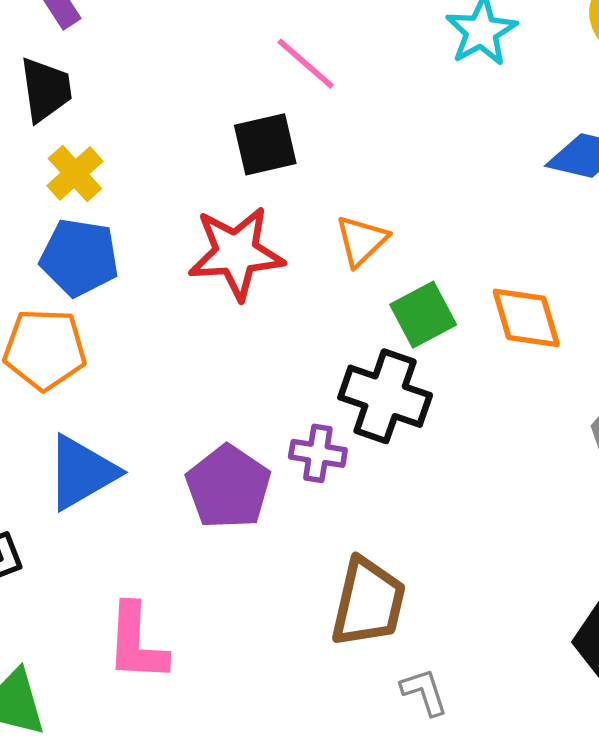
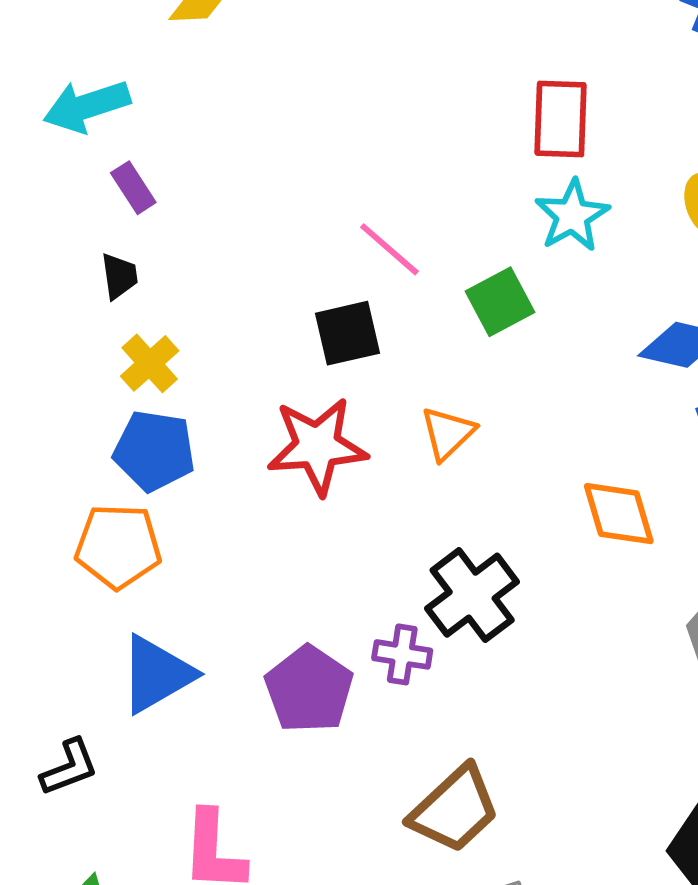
black trapezoid: (46, 89) -> (119, 276), size x0.7
green square: (423, 315) -> (500, 302), moved
black cross: (385, 396) -> (472, 595), turned 34
brown trapezoid: (368, 602) -> (455, 809), turned 34

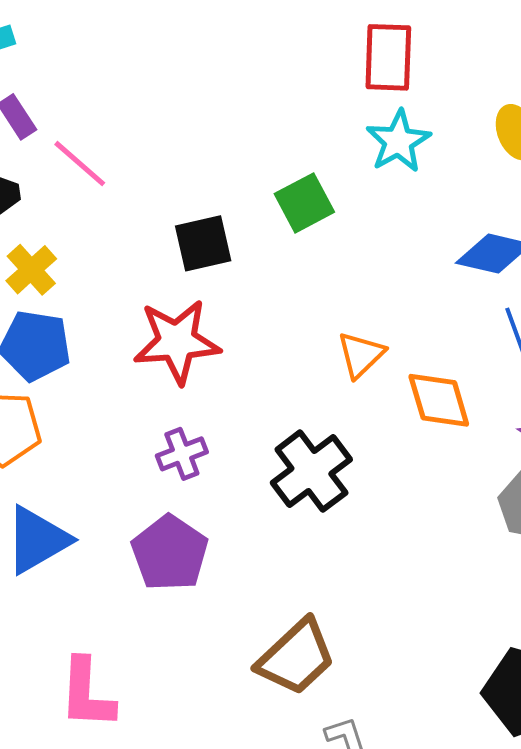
pink line: (389, 249) -> (80, 164), moved
green square: (500, 302) -> (304, 203), moved
orange triangle: (448, 433) -> (361, 355), moved
purple cross: (402, 654) -> (182, 454), moved, turned -30

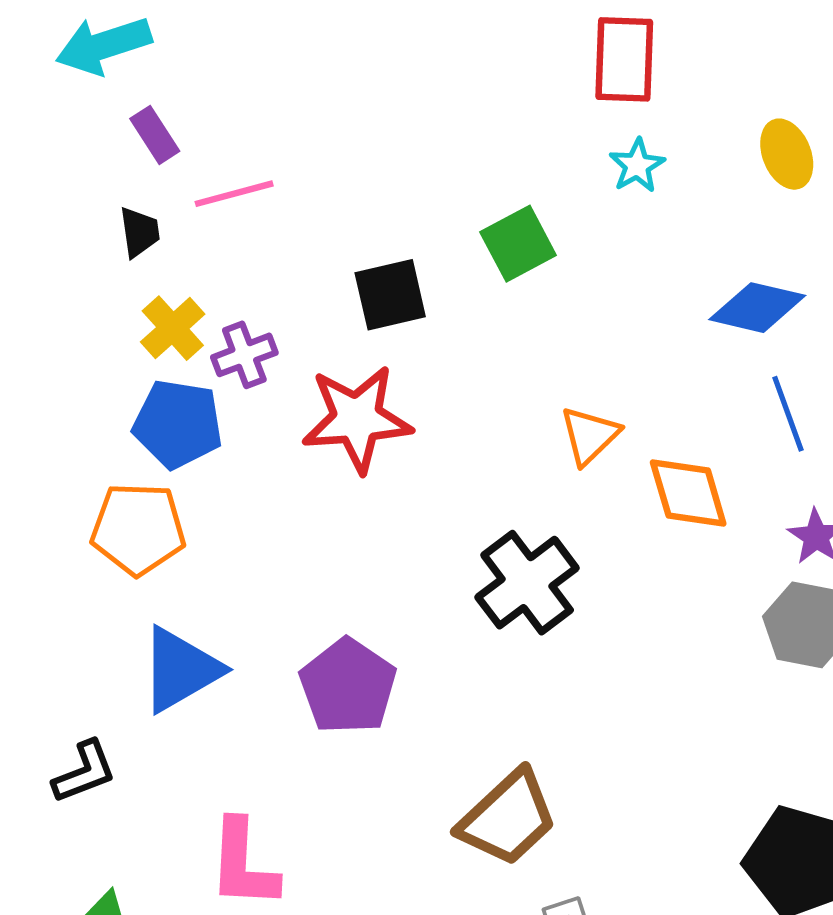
cyan star: (398, 141) -> (637, 166), size x0.7
pink line: (80, 164) -> (234, 194), turned -56
purple cross: (182, 454) -> (244, 355), moved

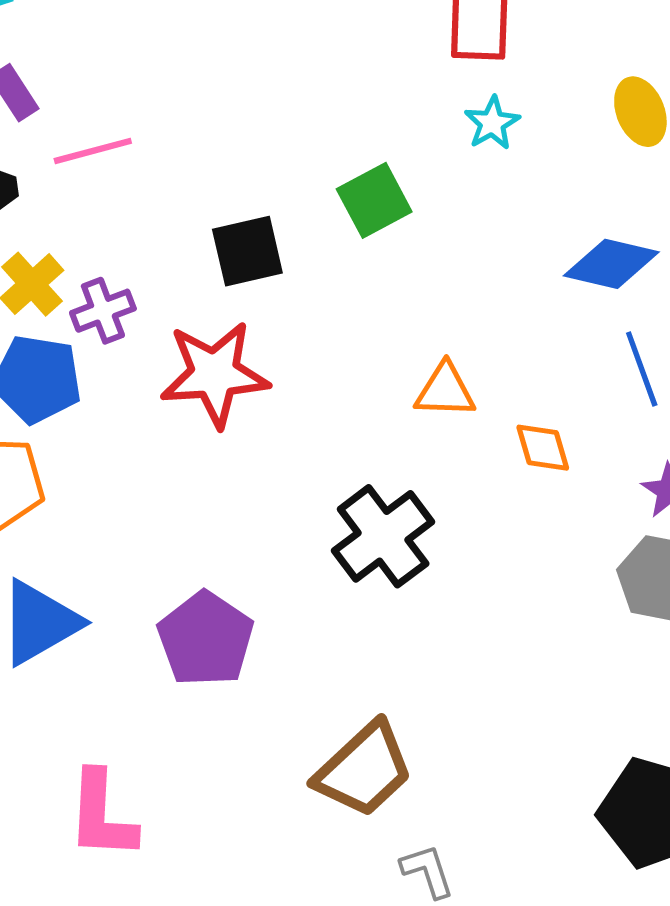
orange triangle: (590, 435) -> (445, 391), turned 46
orange diamond: (688, 493) -> (543, 448), size x0.7

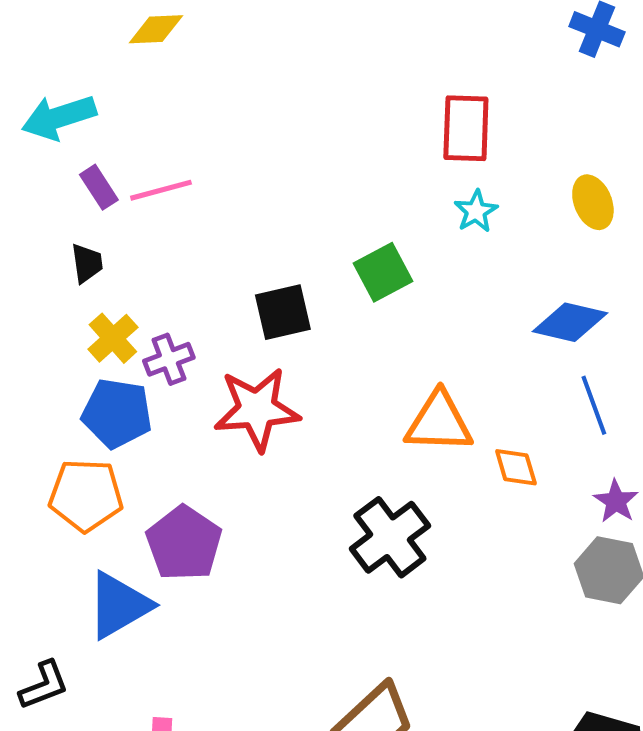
pink line: (93, 151) -> (161, 190), moved
orange triangle: (445, 391) -> (439, 422), size x1.4
purple pentagon: (206, 639) -> (184, 543), moved

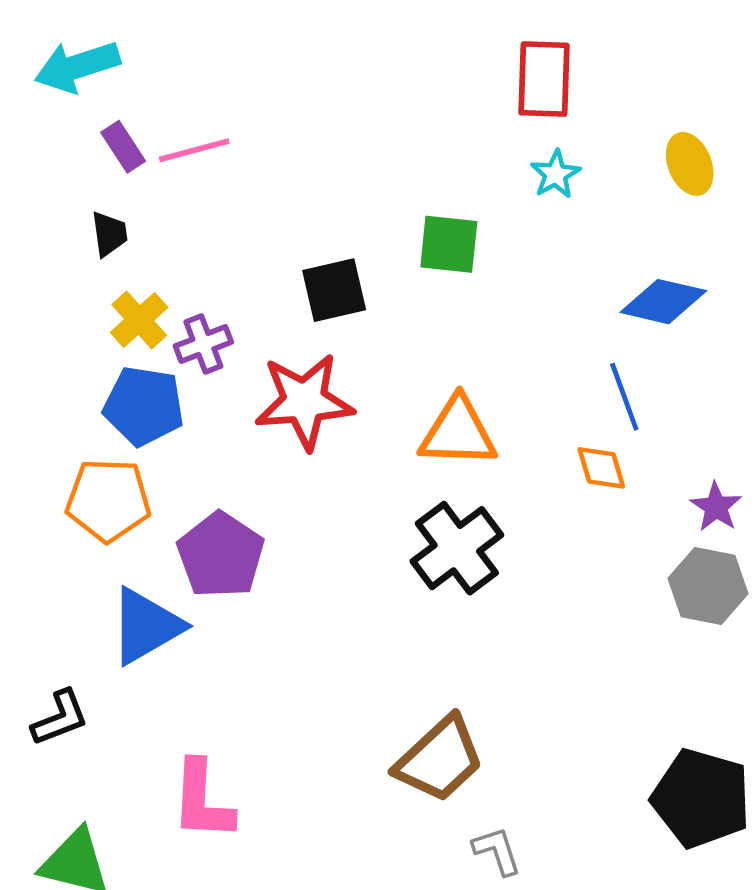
green square: (383, 272) -> (449, 244), turned 34
blue line: (594, 405) -> (624, 397), moved
orange triangle: (439, 422) -> (458, 432), moved

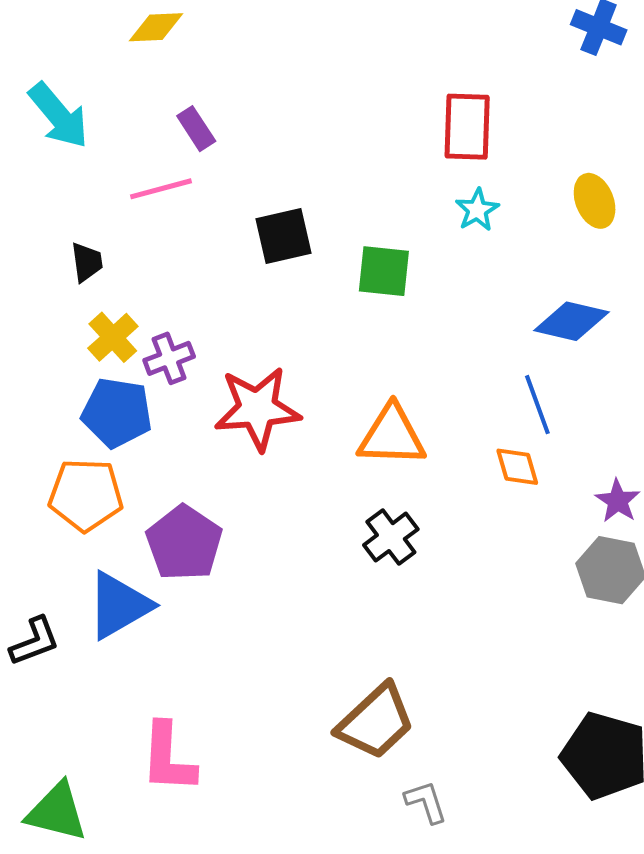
cyan arrow: (77, 66) -> (59, 116), turned -112
purple rectangle: (123, 147) -> (196, 129), moved
black square: (334, 290) -> (283, 236), moved
black cross: (457, 548) -> (391, 537), size x0.7
black L-shape: (60, 718) -> (35, 641), moved

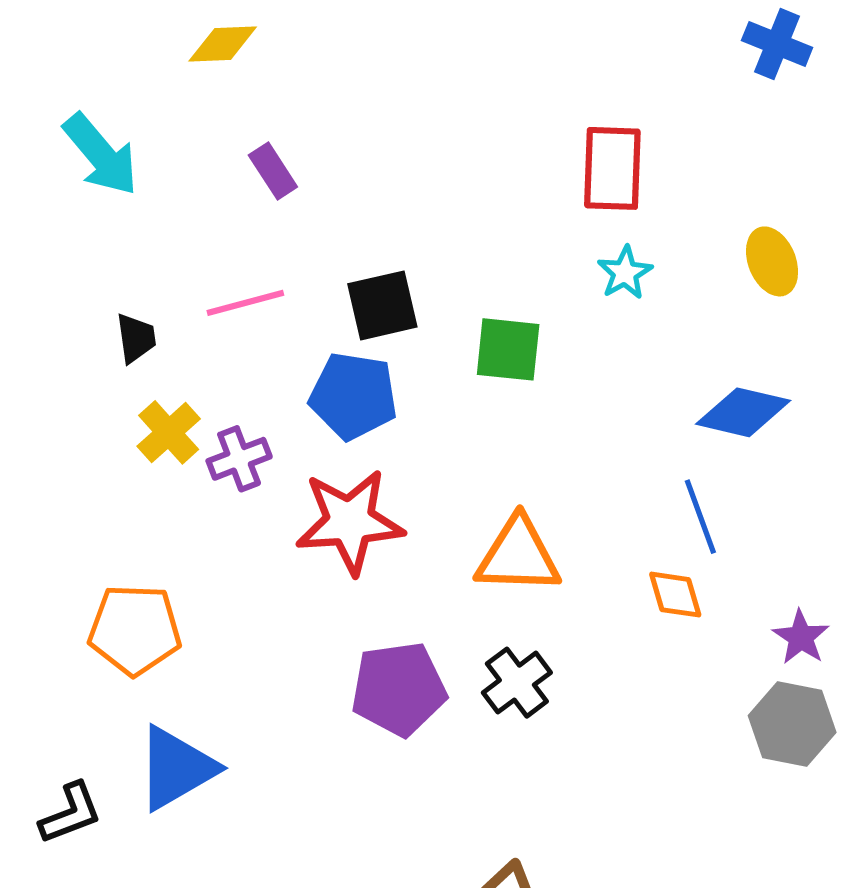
pink line: (161, 189) -> (245, 303), moved
blue pentagon: (117, 413) -> (353, 396), moved
purple pentagon: (184, 543) -> (399, 689), moved, turned 30

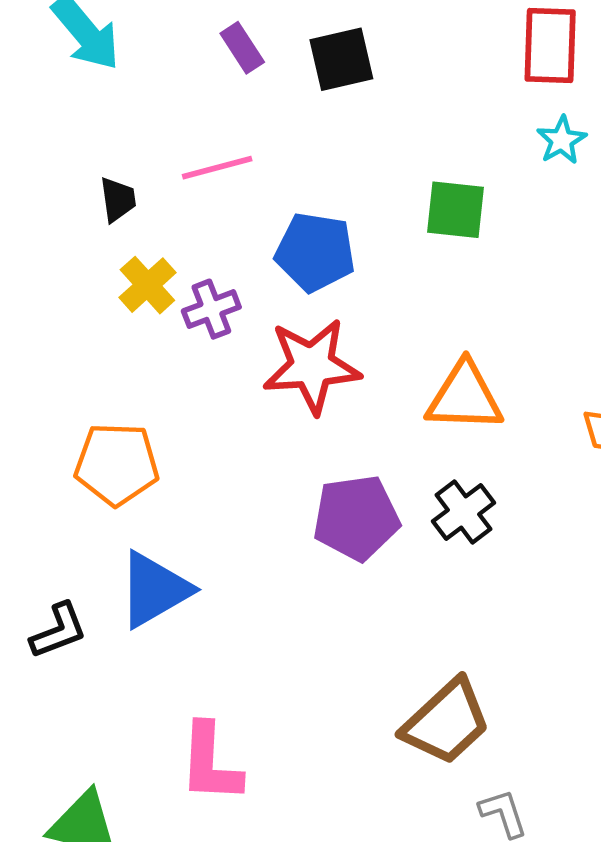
black square: (382, 305) -> (341, 59), moved

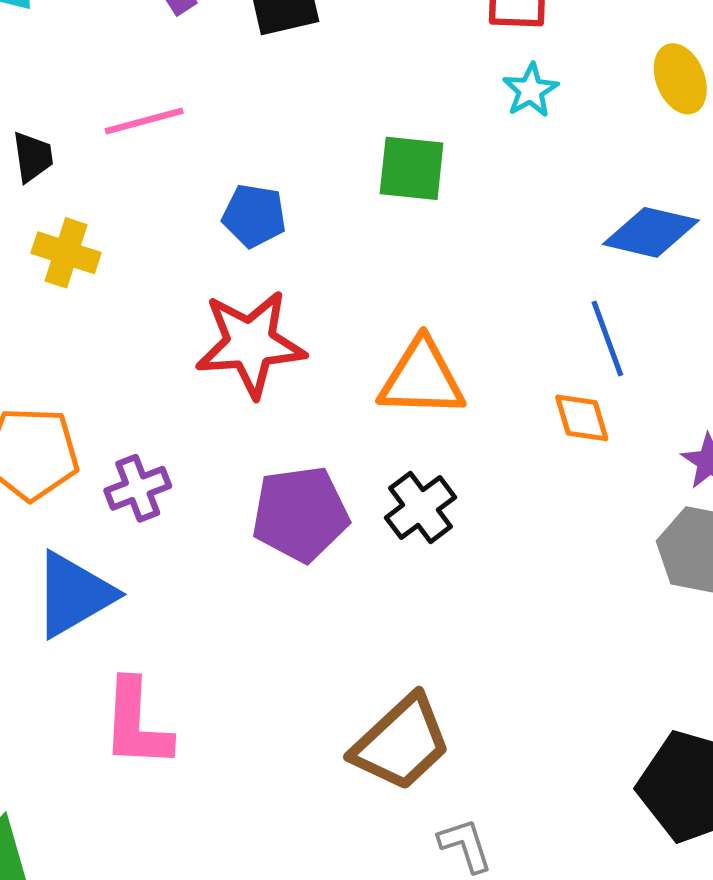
blue pentagon: (315, 252) -> (254, 216), size x0.7
yellow cross: (147, 285) -> (66, 253), turned -30
purple cross: (211, 309) -> (138, 488), moved
pink L-shape: (210, 763) -> (136, 724), moved

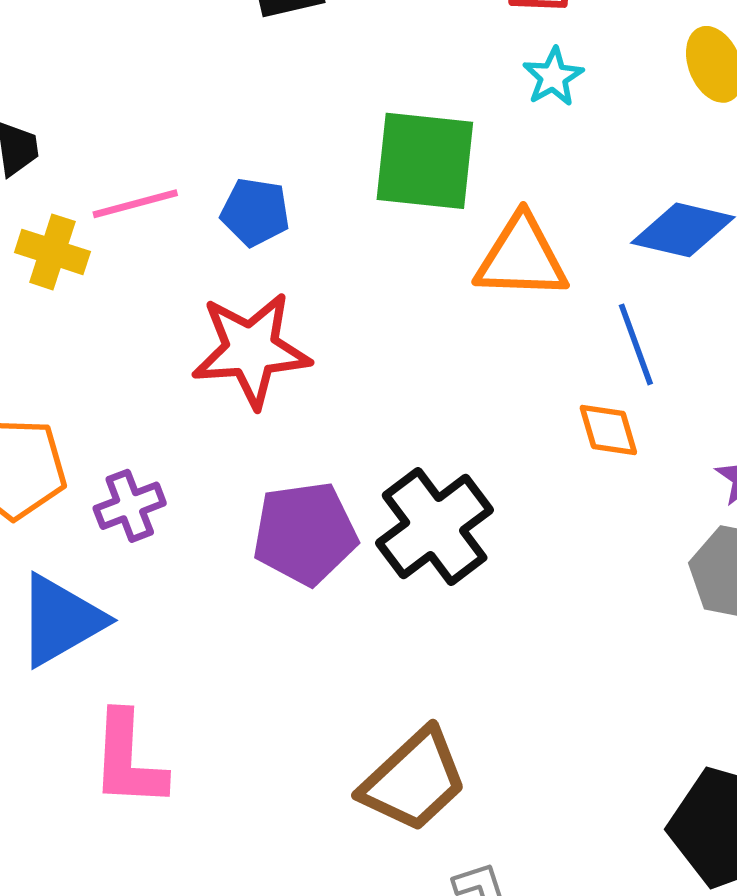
pink line: (144, 121) -> (135, 204), moved
green square: (412, 168) -> (425, 161), size x1.4
orange triangle: (422, 378) -> (521, 257), moved
black cross: (421, 507) -> (435, 526), size x1.5

